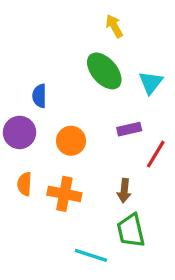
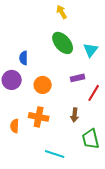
yellow arrow: (114, 26) -> (62, 12), moved
orange semicircle: (24, 184) -> (15, 126), moved
green trapezoid: (131, 231) -> (91, 139), moved

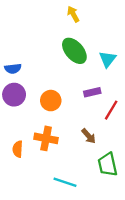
blue semicircle: (24, 58) -> (13, 69), moved, turned -96
brown arrow: (75, 115) -> (89, 136), turned -48

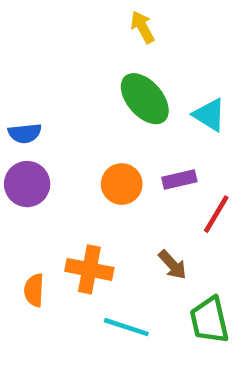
cyan triangle: (108, 59) -> (209, 115), turned -36
orange circle: (51, 101) -> (122, 184), moved
cyan line: (65, 182) -> (126, 327), moved

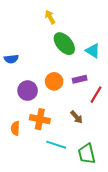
yellow arrow: (142, 27) -> (50, 17), moved
purple circle: (27, 184) -> (28, 91), moved
green trapezoid: (209, 320) -> (87, 154), moved

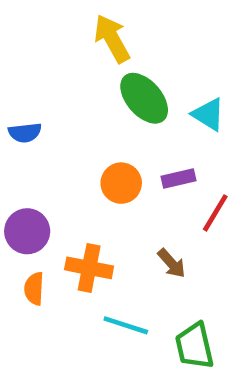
yellow arrow: (50, 17) -> (112, 39), size x1.5
purple circle: (28, 91) -> (27, 231), moved

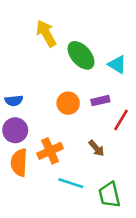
yellow arrow: (112, 39) -> (46, 33), moved
blue semicircle: (25, 133) -> (14, 101), moved
orange cross: (89, 268) -> (50, 151), turned -35
orange semicircle: (34, 289) -> (19, 163), size x1.5

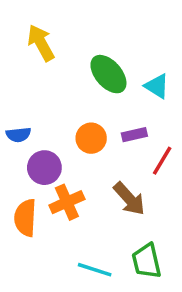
yellow arrow: (46, 33) -> (41, 43), moved
purple circle: (15, 130) -> (44, 168), moved
brown arrow: (97, 148) -> (129, 199), size x1.5
cyan line: (71, 183) -> (95, 270), moved

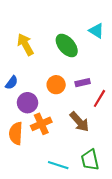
yellow arrow: (41, 43) -> (25, 44), moved
cyan triangle: (157, 86) -> (96, 31), moved
blue semicircle: (18, 135) -> (12, 83), turned -48

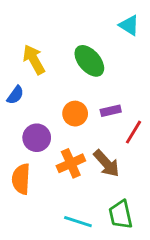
cyan triangle: (96, 31) -> (129, 25), moved
blue semicircle: (12, 83) -> (15, 95), moved
orange cross: (41, 124) -> (71, 163), moved

